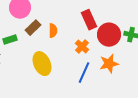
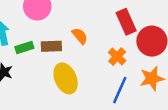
brown rectangle: (33, 28) -> (51, 46), moved, turned 42
orange semicircle: (53, 31) -> (80, 36), turned -40

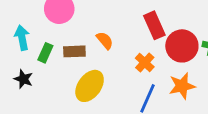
green rectangle: (24, 48) -> (45, 53), turned -48
yellow ellipse: (66, 78) -> (90, 86), turned 60

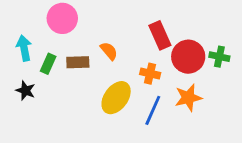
orange cross: (145, 63) -> (150, 74), turned -30
yellow ellipse: (90, 86) -> (116, 98), moved

